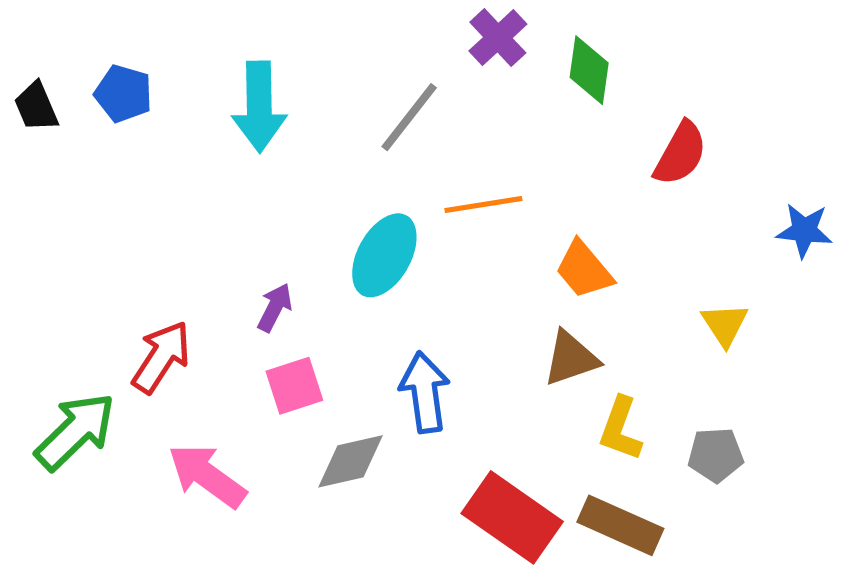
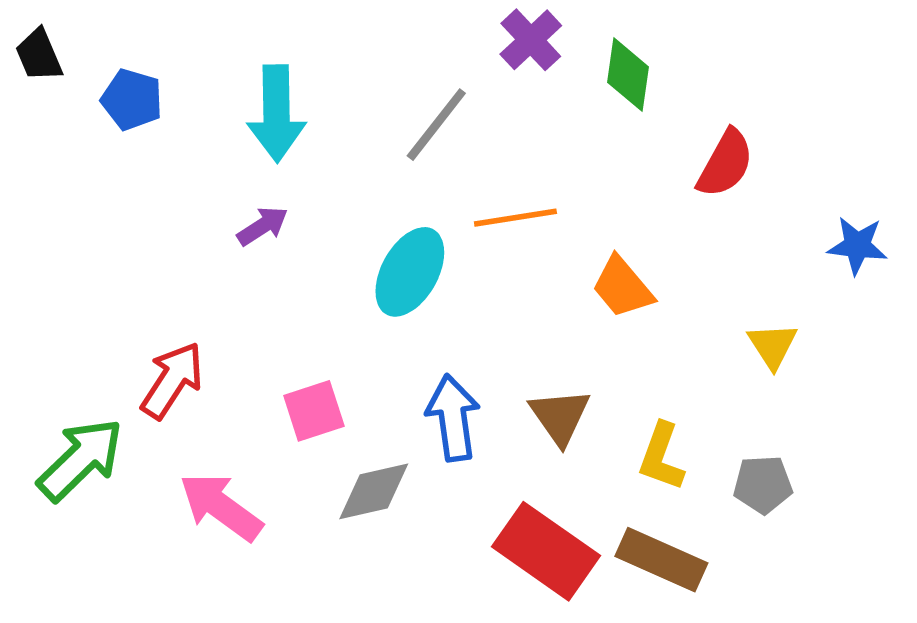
black trapezoid: (36, 107) -> (39, 55), moved
purple arrow: (275, 307) -> (263, 226), moved, turned 30
brown triangle: (571, 358) -> (560, 416), moved, turned -46

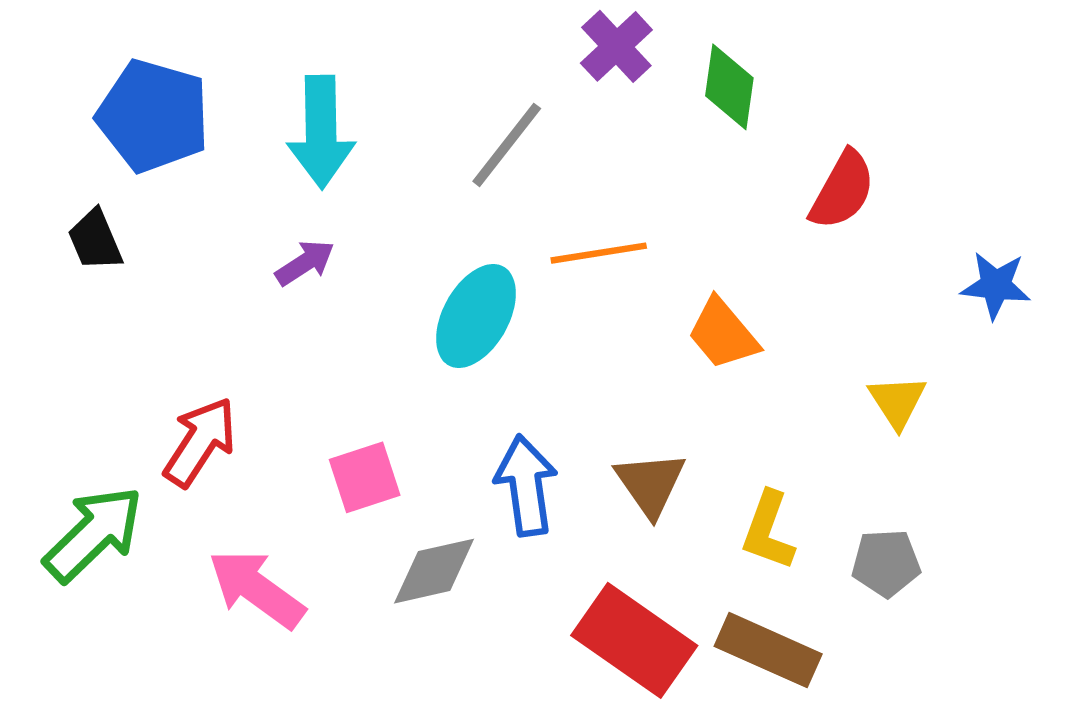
black trapezoid: (39, 55) -> (95, 240), moved
blue pentagon: (132, 100) -> (153, 116), size x1.6

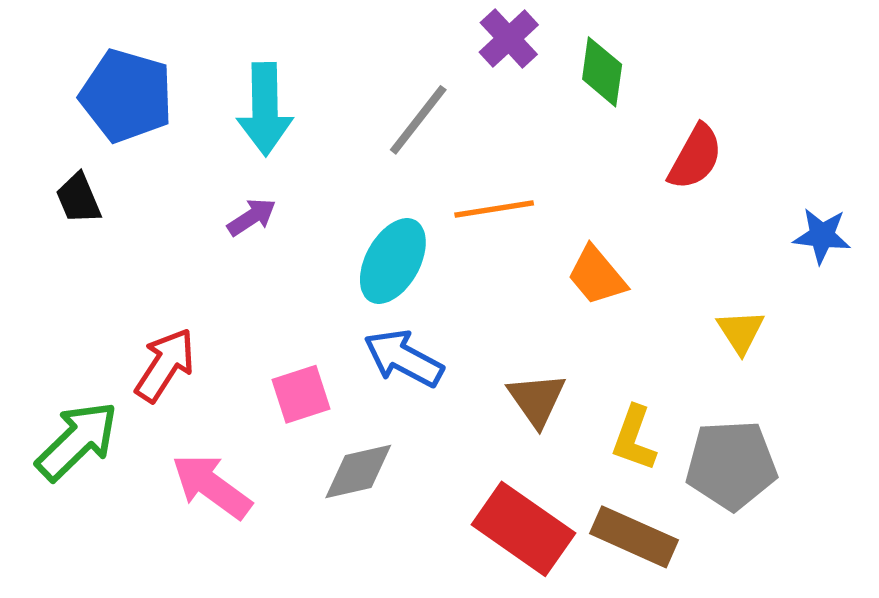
blue arrow: (526, 485) -> (404, 358), moved, turned -54
gray pentagon: (886, 563) -> (731, 465), size x1.6

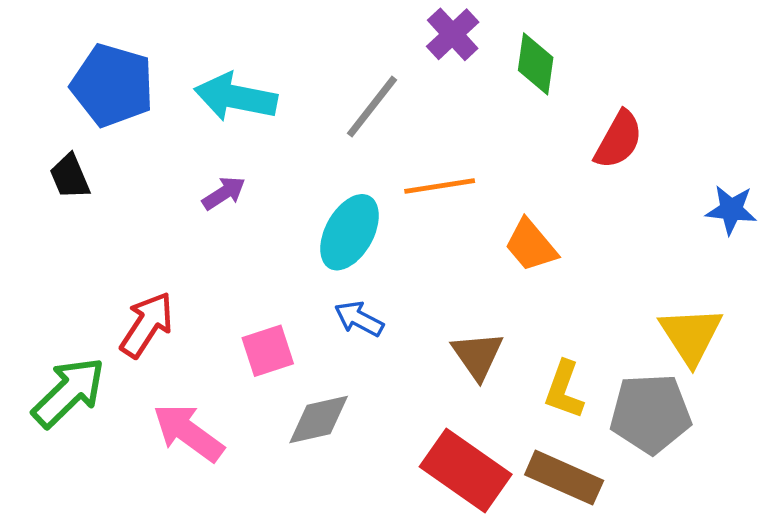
cyan arrow: (265, 109) -> (236, 97), turned 102
yellow triangle: (741, 332) -> (691, 335), moved, size x1.5
blue arrow: (404, 358) -> (359, 319), size x0.7

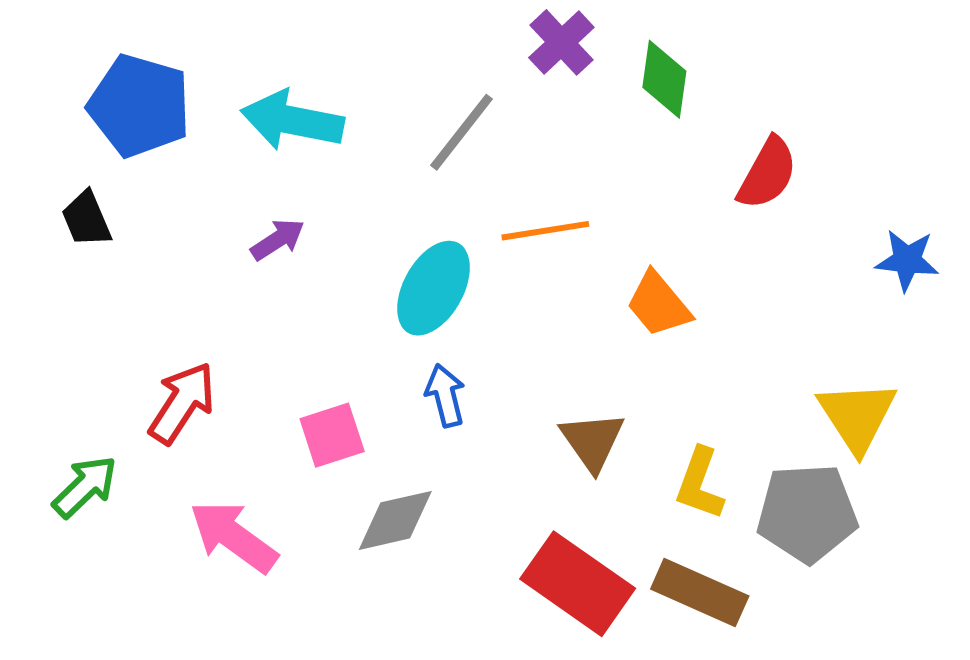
blue arrow: (359, 319) -> (445, 395), turned 48
green arrow: (69, 392) -> (85, 487), size x0.7

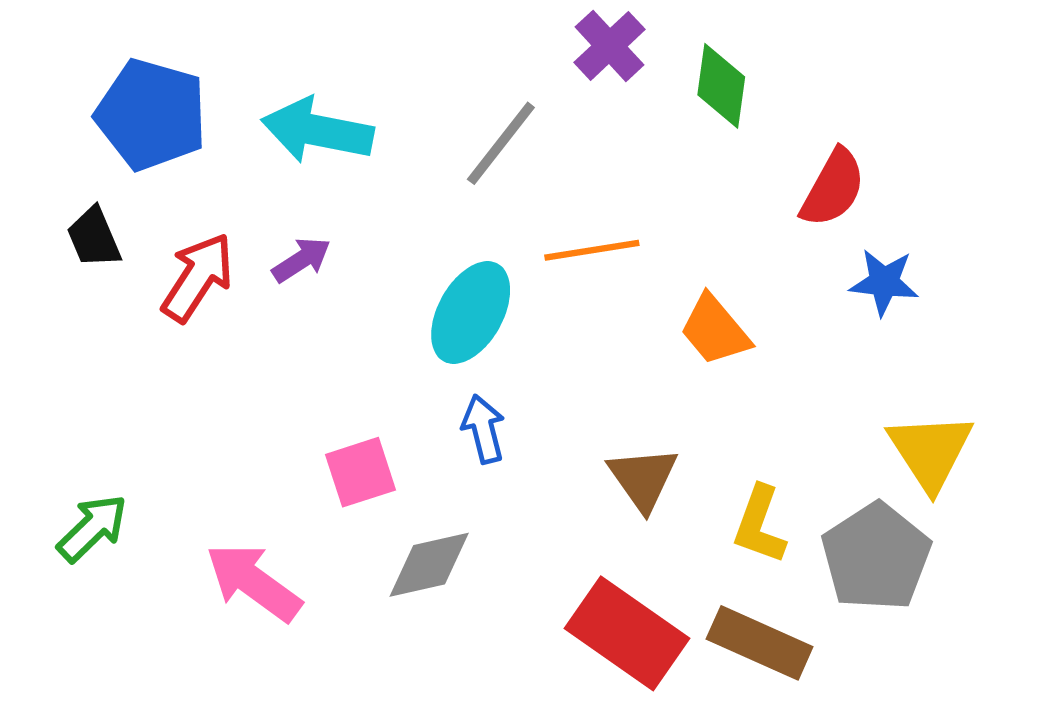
blue star: (907, 260) -> (884, 282), moved
red arrow: (182, 403) -> (198, 277), moved
gray pentagon: (807, 513) -> (876, 557), turned -30

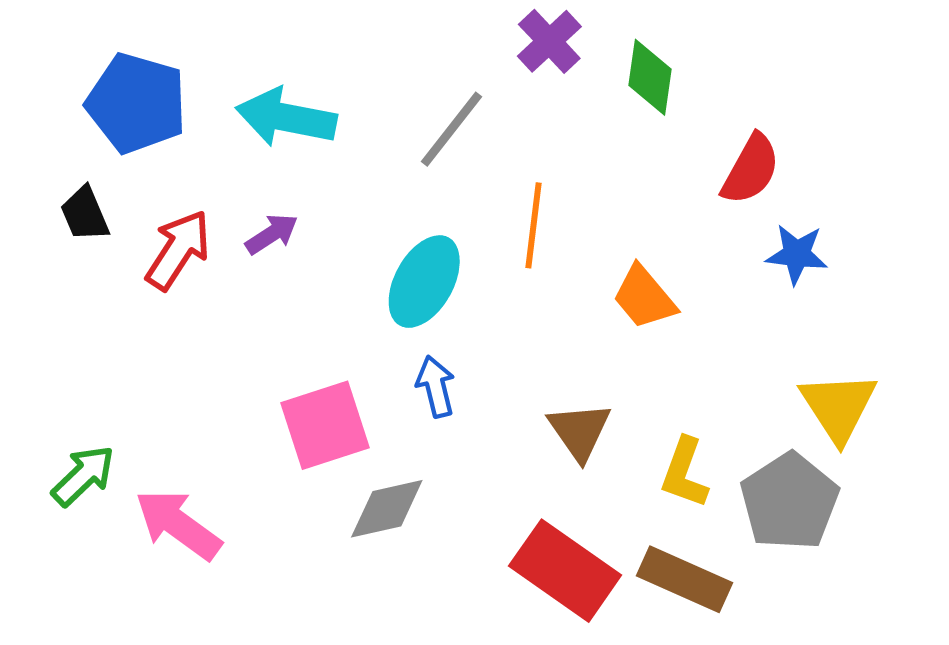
orange line: (592, 250) -> (533, 225), turned -74
pink square: (360, 472) -> (325, 425), size x1.4
pink arrow: (254, 582) -> (178, 525), moved

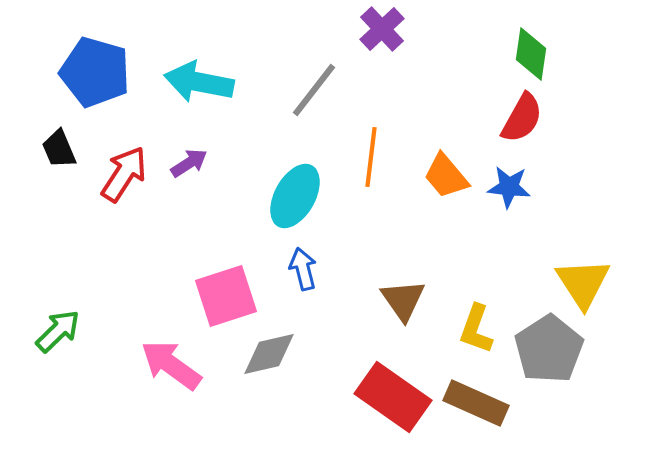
green diamond: (650, 77) -> (531, 54), moved
blue star: (797, 254) -> (509, 187), moved
orange trapezoid: (644, 297) -> (446, 176), moved
pink arrow: (178, 525) -> (171, 365), moved

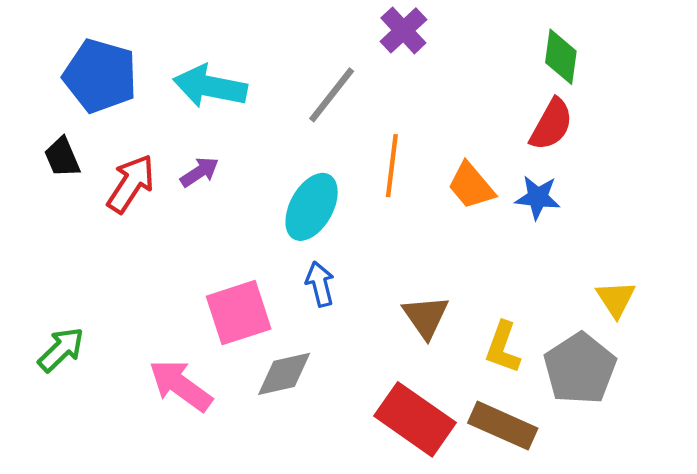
yellow triangle: (583, 283) -> (616, 299), size x0.7

